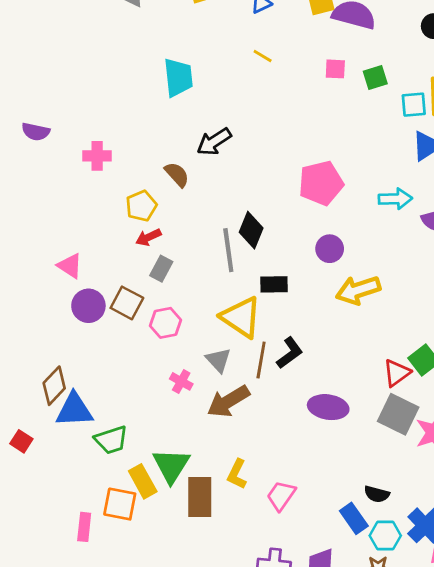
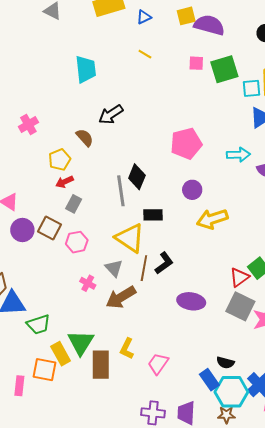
green square: (375, 77) -> (224, 69), size x1.6
pink cross: (97, 156) -> (28, 124), turned -30
cyan hexagon: (385, 536) -> (231, 392), size x1.5

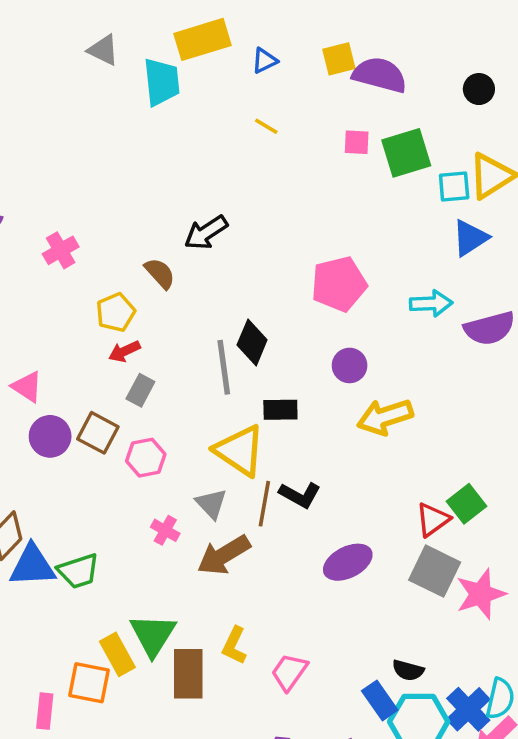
cyan trapezoid: (86, 69) -> (162, 82), moved
black L-shape: (164, 263) -> (300, 495), turned 65
purple ellipse: (191, 301) -> (348, 562), turned -36
green trapezoid: (38, 324) -> (78, 571), moved

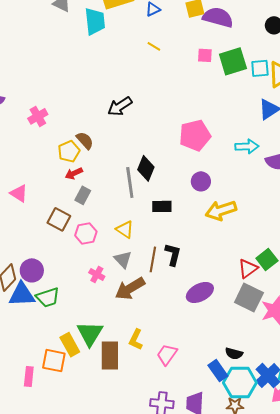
cyan square: (454, 186) -> (260, 68), moved
brown semicircle: (160, 273) -> (85, 140), moved
purple circle: (50, 436) -> (32, 270), moved
yellow triangle: (240, 451) -> (125, 229), moved, size x0.6
black L-shape: (300, 495) -> (173, 254), turned -105

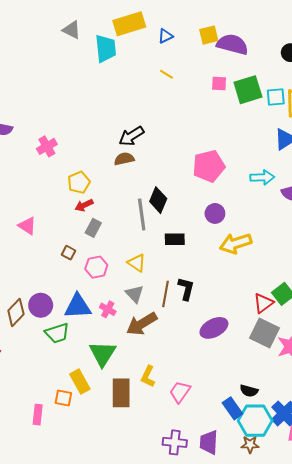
brown semicircle: (85, 140) -> (124, 159), moved, turned -60
brown square: (59, 219) -> (69, 253), size x0.6
blue triangle: (22, 294) -> (78, 306), moved
green triangle: (90, 334) -> (103, 354), moved
orange square: (54, 361) -> (63, 398), size x0.7

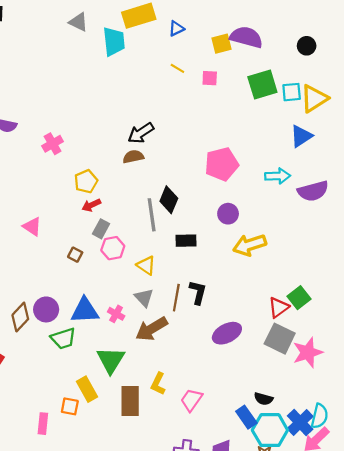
yellow square: (209, 35) -> (222, 44), moved
pink square: (219, 84) -> (210, 78), moved
pink hexagon: (96, 267) -> (113, 248), moved

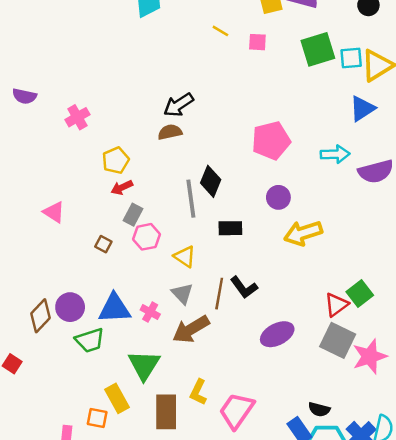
black L-shape: (198, 292) -> (244, 287), turned 130
pink trapezoid: (191, 400) -> (237, 411), size x1.4

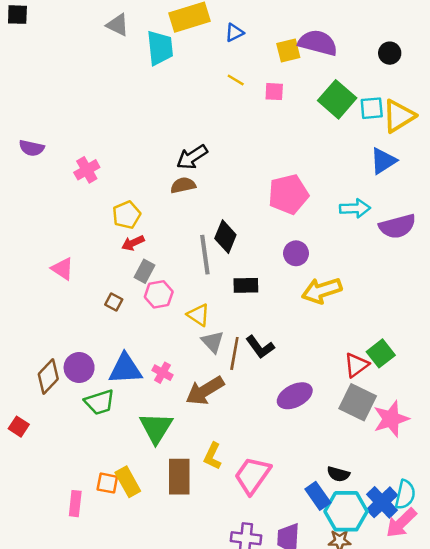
green square: (318, 49) -> (337, 99), turned -32
gray triangle: (182, 294) -> (213, 342), moved
yellow rectangle: (117, 398) -> (128, 482), moved

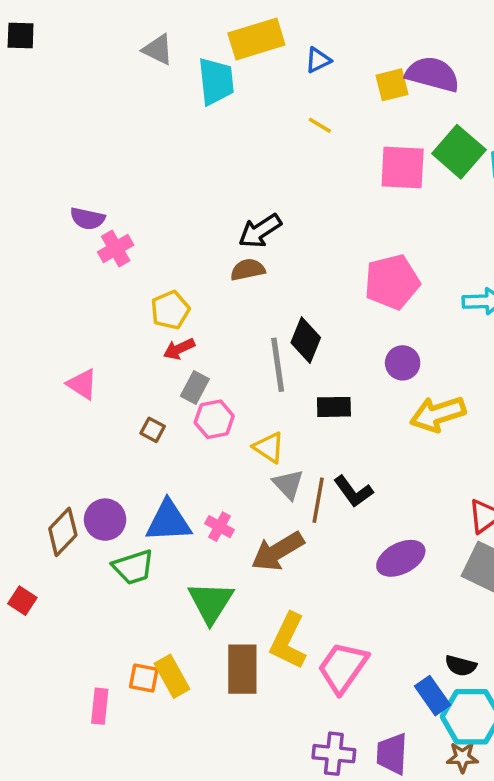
pink square: (274, 92) -> (403, 168), moved, size x1.8
purple semicircle: (32, 148) -> (87, 219), moved
yellow L-shape: (213, 456) -> (288, 641), size x1.5

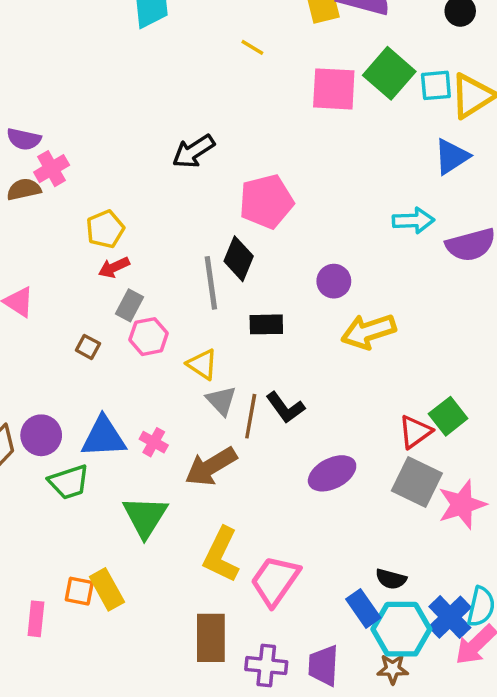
brown semicircle: (248, 270) -> (24, 189), moved
pink pentagon: (392, 282) -> (266, 201), moved
brown rectangle: (242, 669) -> (211, 638), moved

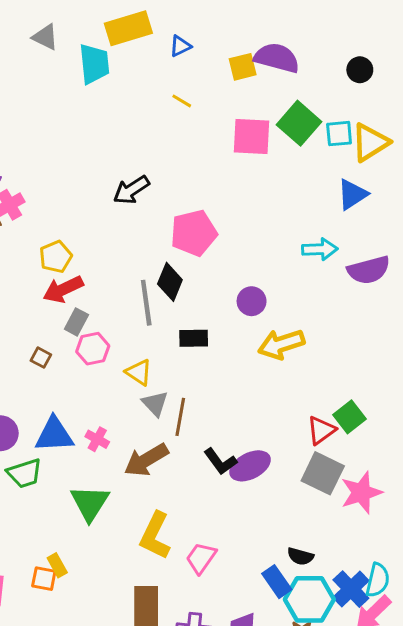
red arrow: (114, 267) -> (63, 289), size x1.5
black L-shape: (285, 408) -> (220, 461), moved
pink trapezoid: (275, 581) -> (201, 558), size x0.7
yellow rectangle: (107, 589) -> (57, 565), size x0.7
orange square: (79, 591) -> (44, 579), moved

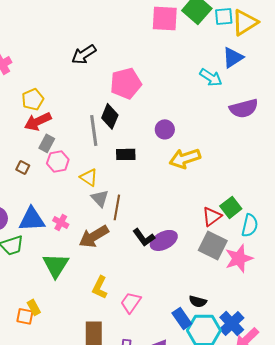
cyan arrow: (320, 249) -> (211, 77), moved, turned 35
yellow L-shape: (155, 536) -> (100, 287), size x0.7
cyan semicircle: (378, 580) -> (250, 225), moved

